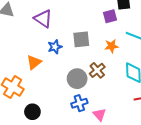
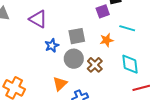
orange triangle: (34, 62) -> (60, 84), moved
gray circle: (77, 79) -> (74, 59), moved

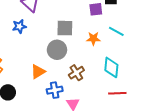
blue star: (52, 45) -> (19, 26), moved
brown cross: (95, 65) -> (76, 73), moved

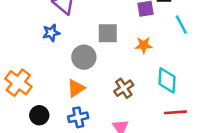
cyan line: (116, 31) -> (181, 24), moved, turned 35
gray circle: (57, 50) -> (84, 57), moved
blue cross: (55, 90) -> (78, 117), moved

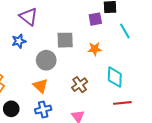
orange triangle: (76, 88) -> (41, 86), turned -42

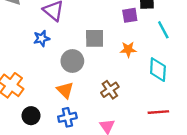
cyan diamond: (115, 77) -> (158, 70), moved

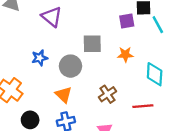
cyan line: (163, 30) -> (158, 25), moved
blue star: (42, 38) -> (40, 58), moved
red line: (158, 112) -> (143, 106), moved

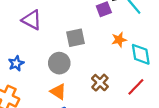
orange star: (125, 54) -> (119, 40), moved
blue star: (40, 58) -> (16, 63), moved
red line: (143, 106) -> (136, 87), turned -30

